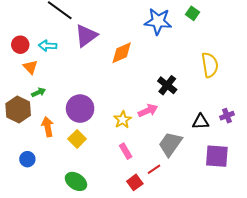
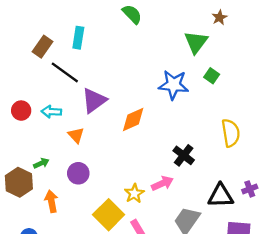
orange triangle: (30, 67) -> (76, 135), moved
purple circle: (80, 109) -> (78, 173), moved, size x0.7
black triangle: (201, 122) -> (221, 196), size x1.4
yellow square: (77, 139) -> (109, 215), moved, size x1.5

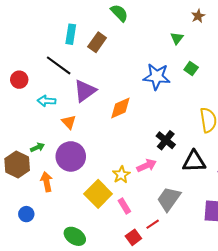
green triangle: (196, 42) -> (177, 38), size x0.6
brown rectangle: (42, 47) -> (97, 42), moved
red circle: (21, 111) -> (19, 80), moved
purple circle: (78, 173) -> (71, 156), size x1.5
black triangle: (221, 196) -> (194, 162), moved

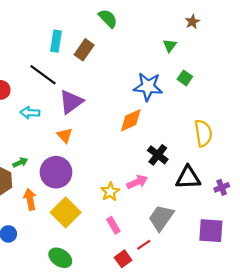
orange diamond: (120, 108) -> (131, 120), moved
orange triangle: (69, 122) -> (65, 135), moved
yellow square: (98, 194) -> (66, 212), moved

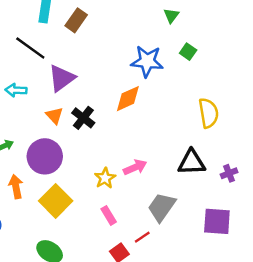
black cross: (158, 155) -> (83, 118), moved

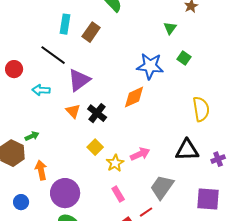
purple circle: (45, 156) -> (65, 193), moved
yellow square: (56, 201) -> (95, 147), moved, size x0.6

